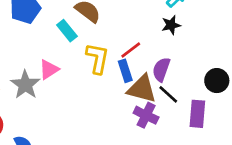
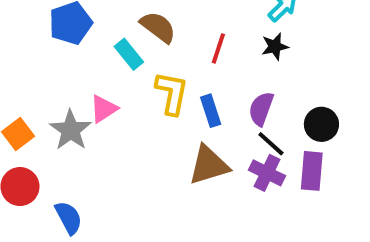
red line: (131, 50) -> (218, 48), moved, turned -35
black circle: (217, 81) -> (321, 124), moved
brown triangle: (142, 89) -> (209, 165), moved, turned -32
purple cross: (146, 115) -> (267, 173), moved

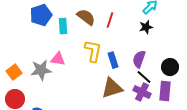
red line: (218, 48) -> (110, 20), moved
cyan rectangle: (129, 54) -> (63, 26), moved, turned 35
pink triangle: (104, 109) -> (58, 59), turned 42
gray star: (71, 130) -> (41, 70), turned 30

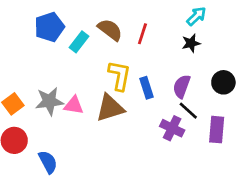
cyan rectangle: (63, 26) -> (79, 42), turned 42
pink triangle: (58, 59) -> (74, 105), moved
black circle: (170, 67) -> (223, 82), moved
brown triangle: (112, 88) -> (110, 108), moved
purple cross: (142, 92) -> (172, 128), moved

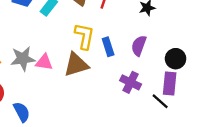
black circle: (223, 82) -> (176, 59), moved
black line: (188, 111) -> (160, 101), moved

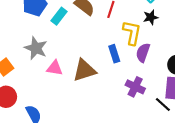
yellow L-shape: (84, 36) -> (132, 33), moved
gray star: (23, 59) -> (36, 48), moved, turned 30

